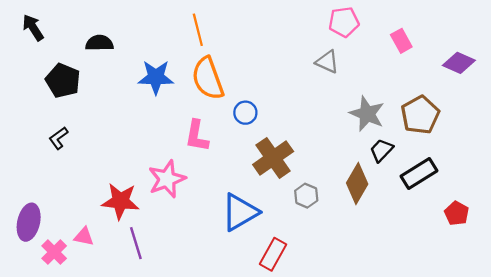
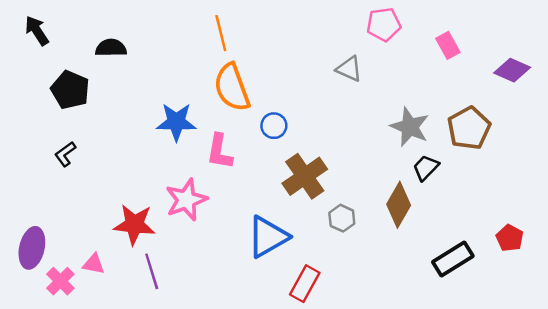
gray triangle: (327, 62) -> (349, 69), moved
blue star: (156, 77) -> (176, 122), moved
black rectangle: (419, 173) -> (453, 259), moved

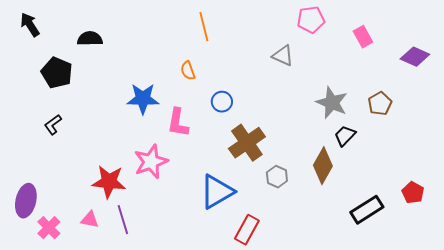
orange line: (221, 33) -> (204, 27), moved
orange semicircle: (232, 87) -> (188, 71), size x0.5
brown pentagon: (469, 128) -> (380, 104), size x0.7
pink triangle: (94, 264) -> (90, 220), moved

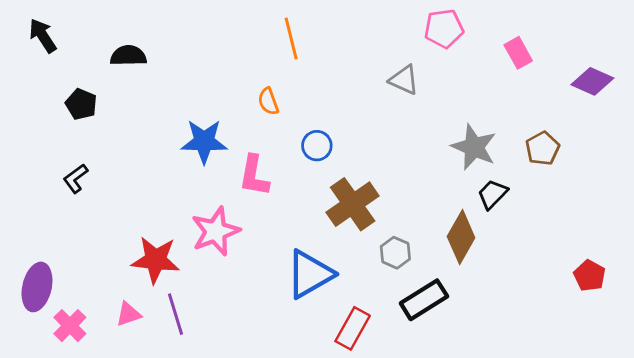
black pentagon: (57, 73) -> (81, 104), size x0.7
black rectangle: (367, 210) -> (424, 300), moved
pink triangle: (90, 220) -> (128, 314), turned -30

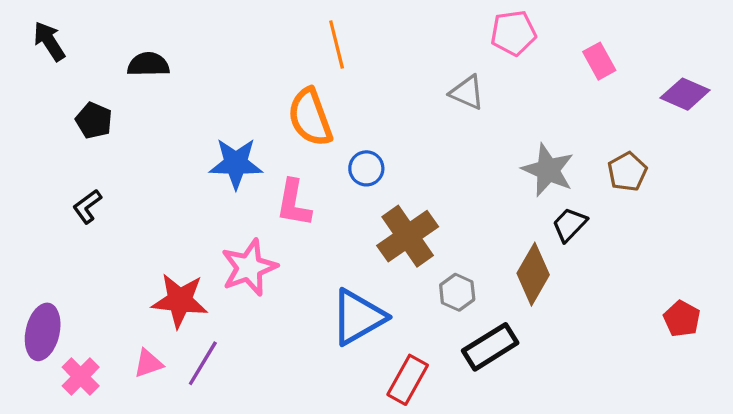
orange semicircle: (268, 101) -> (310, 117), size x1.8
purple line: (176, 314) -> (203, 363), turned 48

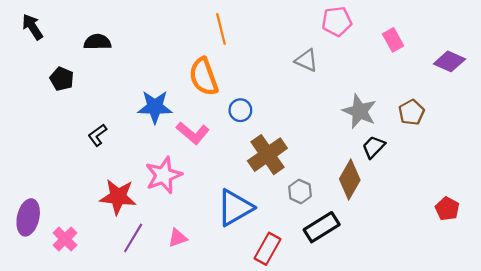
pink L-shape: (294, 203) -> (193, 133), turned -60
black L-shape: (87, 206) -> (97, 135), moved
pink triangle: (148, 363) -> (178, 238), moved
pink cross: (81, 377) -> (65, 239), moved

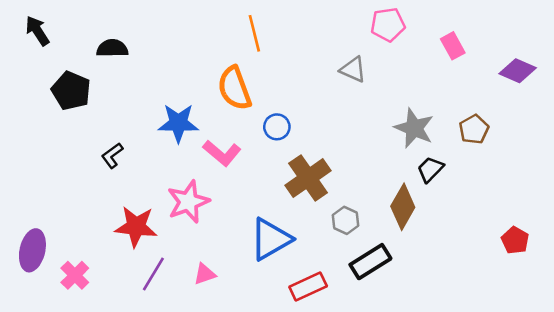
black pentagon: (62, 79) -> (71, 91), size x1.4
red rectangle: (267, 249) -> (308, 286), turned 36

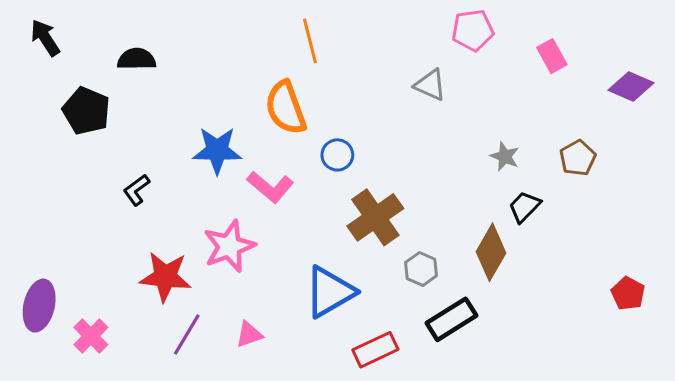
gray star: (414, 128) -> (505, 156), size x0.6

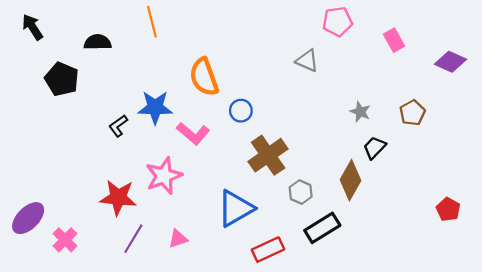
orange line: (310, 41) -> (152, 22), moved
black L-shape: (137, 190) -> (118, 126), moved
purple ellipse: (39, 306) -> (28, 218), turned 32

